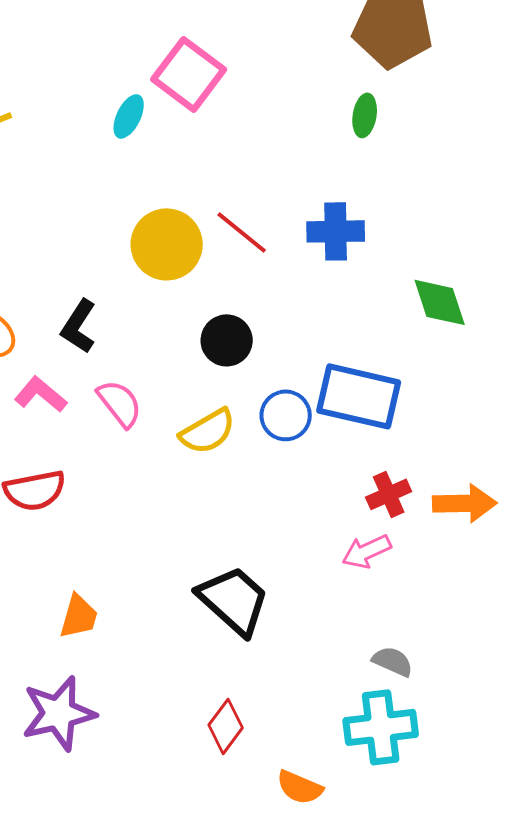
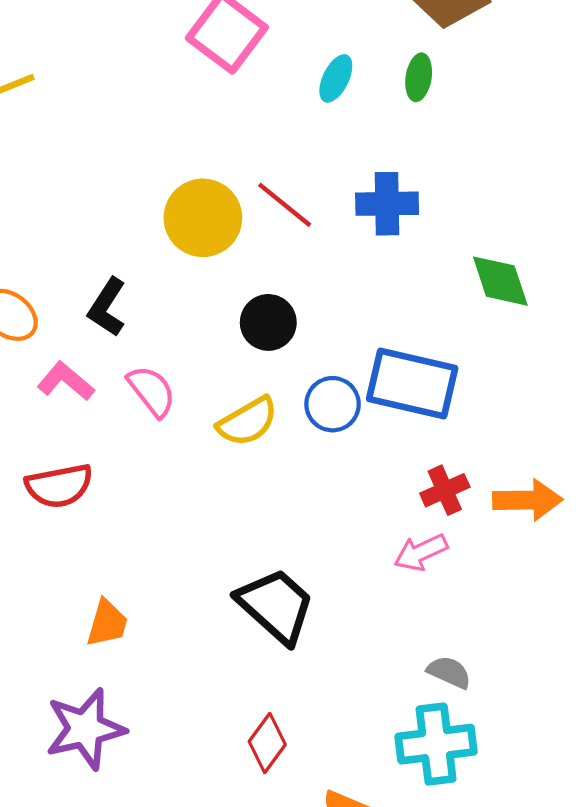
cyan ellipse: (129, 116) -> (336, 78), moved

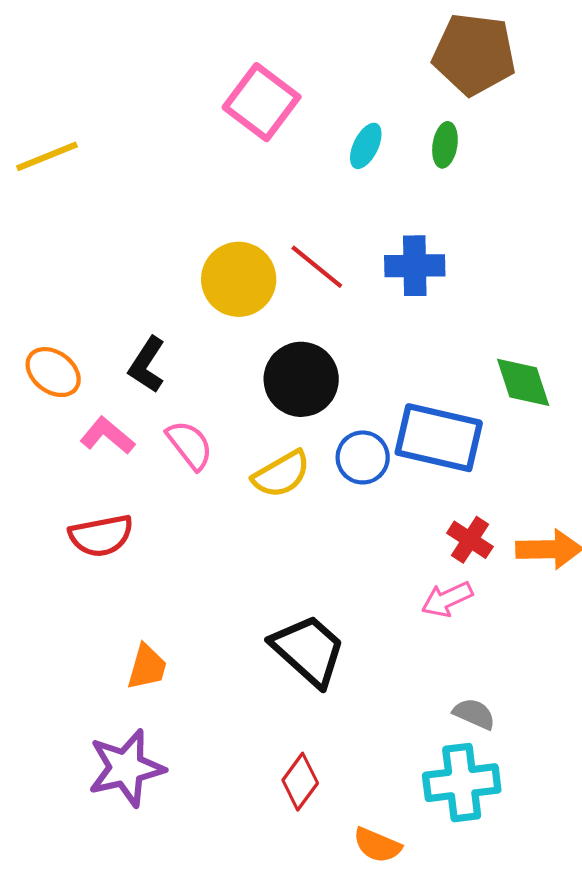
green diamond: (500, 281) -> (523, 382), moved
black circle: (268, 322) -> (301, 379), size x1.4
red cross: (445, 490) -> (470, 540), turned -33

